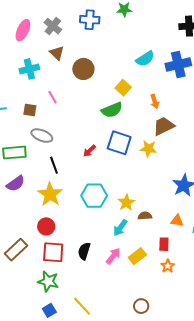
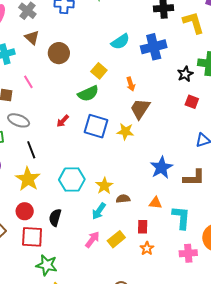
brown trapezoid: (164, 126) -> (140, 109), turned -30
red arrow: (89, 151) -> (63, 121), moved
black semicircle: (84, 251) -> (55, 218), moved
green star: (48, 281) -> (47, 265), moved

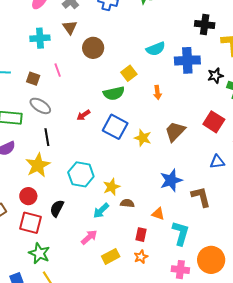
black star: (185, 74) -> (215, 76), moved
red square: (192, 102) -> (214, 122), size x1.5
brown trapezoid: (140, 109) -> (175, 131), moved
brown L-shape: (194, 178) -> (201, 197), turned -115
yellow rectangle: (116, 239) -> (111, 256), moved

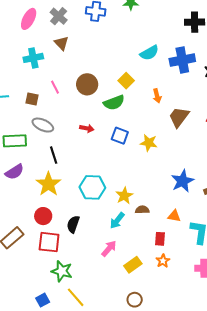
brown circle: (93, 48) -> (87, 84), moved
red arrow: (83, 115) -> (87, 128), turned -128
blue square: (115, 127) -> (120, 136), size x0.7
brown trapezoid: (175, 131) -> (179, 117), moved

